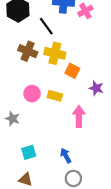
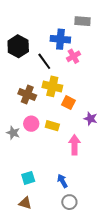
pink cross: (85, 11) -> (73, 56), moved
brown cross: (28, 51) -> (27, 94), moved
gray star: (12, 119) -> (13, 133), moved

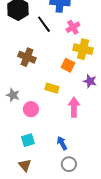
pink cross: (73, 56) -> (73, 27), moved
yellow cross: (52, 86) -> (83, 49), moved
pink circle: (31, 124) -> (31, 109), moved
brown triangle: (25, 203) -> (25, 165), turned 32

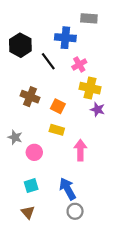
orange square: (68, 65) -> (58, 106), moved
purple star: (90, 81) -> (98, 109), moved
blue arrow: (62, 143) -> (68, 189), size x1.5

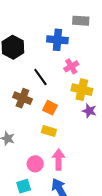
black line: (48, 61) -> (40, 77), moved
pink arrow: (80, 150) -> (59, 160), moved
pink circle: (34, 152) -> (35, 164), moved

